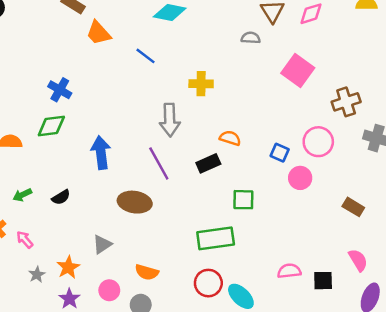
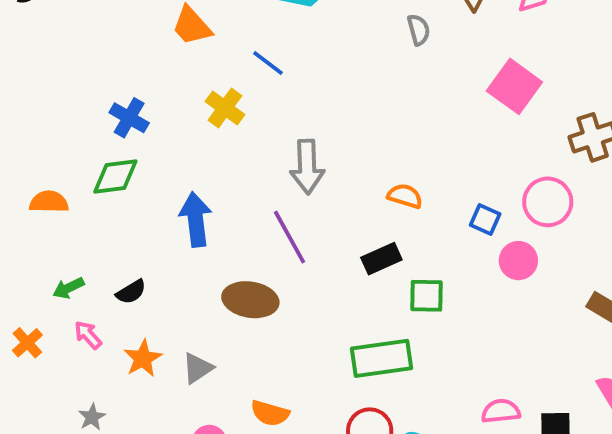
gray semicircle: (251, 38) -> (419, 30), moved, turned 72
yellow cross: (201, 84) -> (225, 108), moved, turned 35
black rectangle: (208, 163) -> (381, 259), moved
pink arrow: (25, 240) -> (88, 335), moved
orange star: (68, 267) -> (143, 358), moved

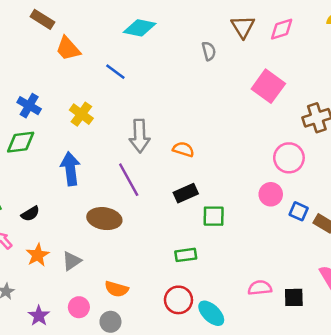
yellow cross: (225, 108) -> (81, 114), moved
orange semicircle: (405, 196) -> (183, 149), moved
blue square: (485, 219) -> (299, 211), moved
green rectangle: (381, 358) -> (186, 255), size x0.6

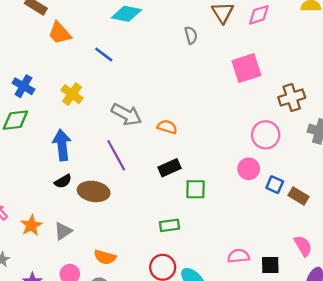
pink square: (268, 86) -> (246, 68), turned 36
gray arrow: (140, 136) -> (126, 114), turned -60
black semicircle: (30, 214) -> (63, 181), moved

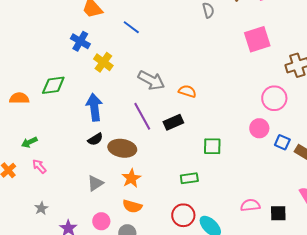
blue cross: (23, 86) -> (80, 41), moved
black rectangle: (169, 168) -> (173, 122), moved
orange star: (31, 225) -> (131, 178), moved

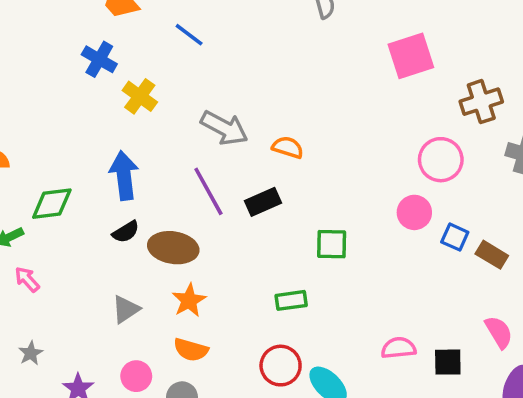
green diamond: (53, 85) -> (52, 204), moved

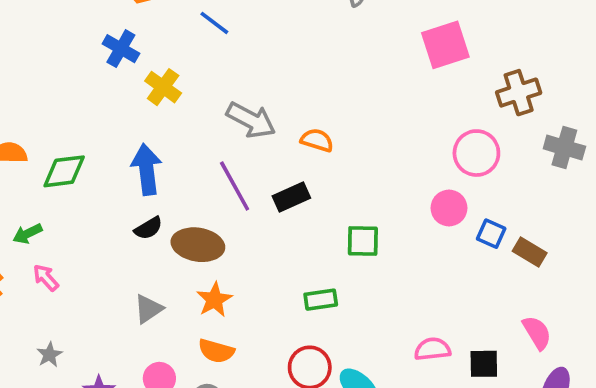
green diamond: (52, 204) -> (64, 171), moved

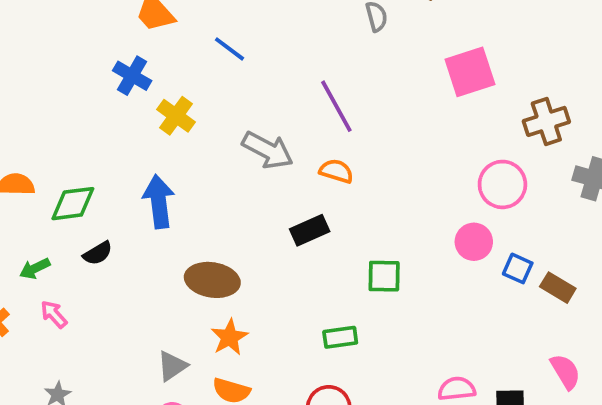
purple line: (235, 186) -> (336, 106), moved
black semicircle: (148, 228) -> (98, 253), moved
gray triangle: (148, 309) -> (172, 366), moved

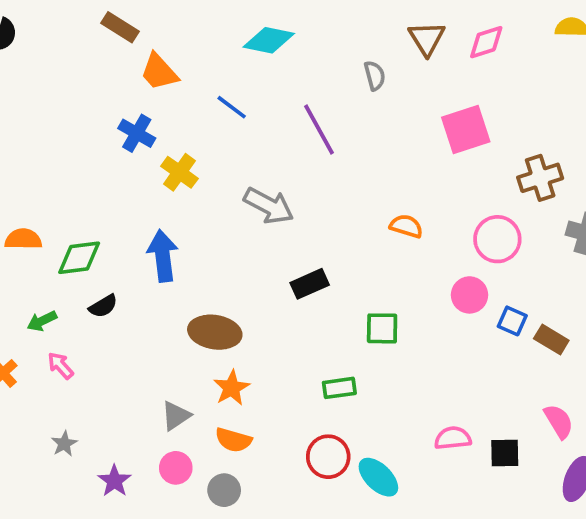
purple line: (336, 106) -> (319, 130), moved
orange semicircle: (336, 171) -> (406, 226), moved

